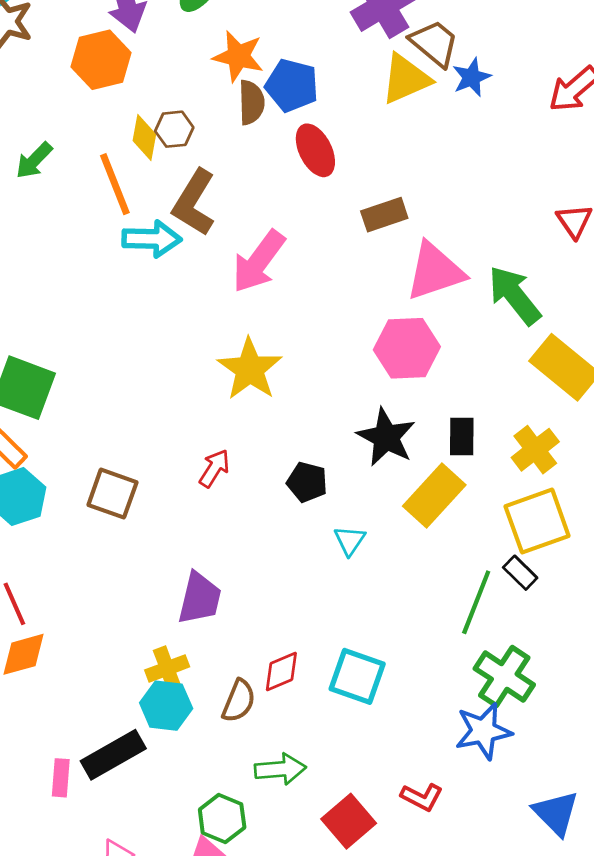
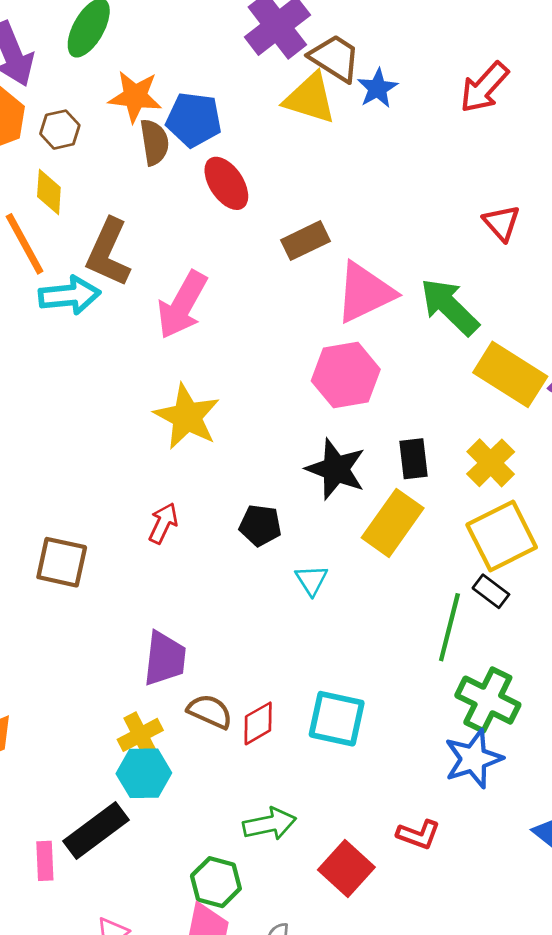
yellow triangle: (406, 79) -> (310, 98), turned 48
brown hexagon: (174, 129) -> (60, 130), moved
brown semicircle: (239, 701) -> (210, 711), moved, turned -81

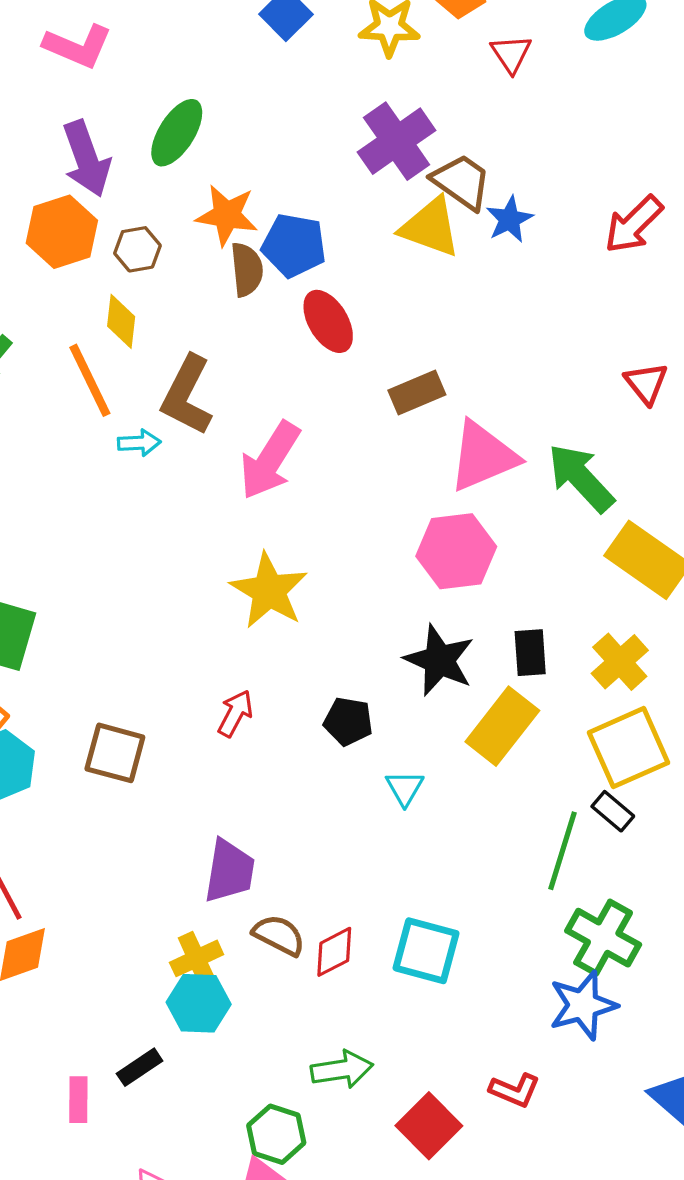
cyan arrow: (69, 295) -> (139, 443), size x0.6
black rectangle: (96, 830) -> (140, 1067), size x0.6

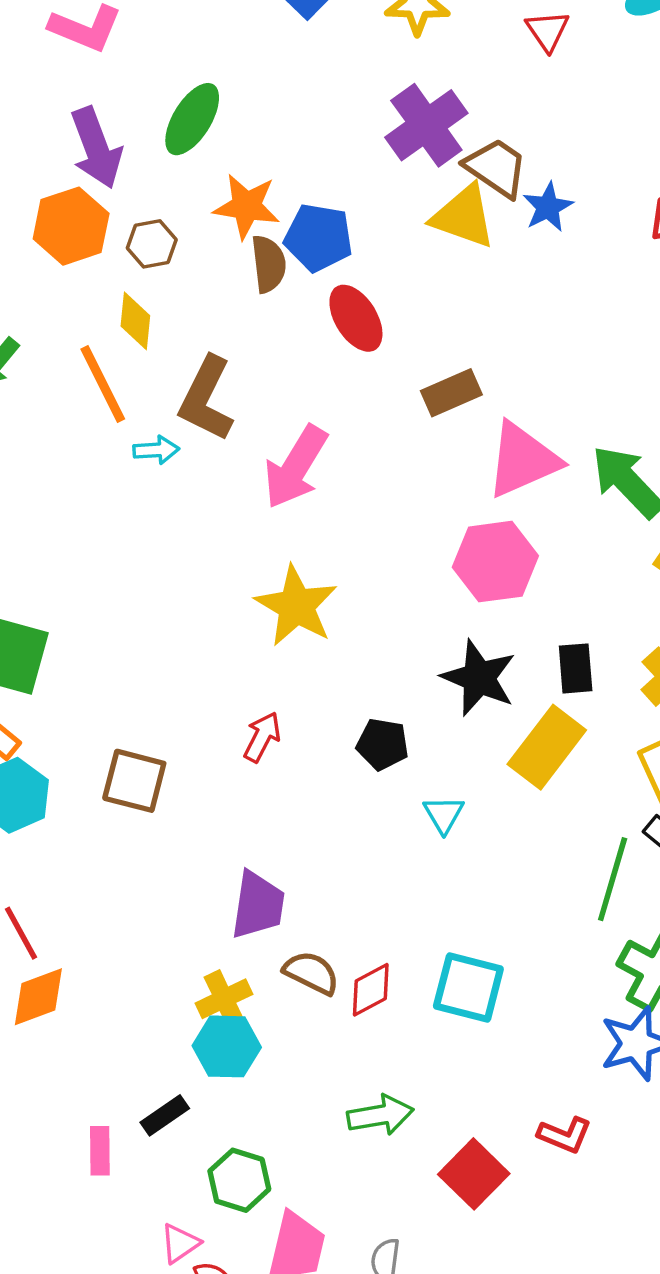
green hexagon: (276, 1134) -> (239, 1180), moved

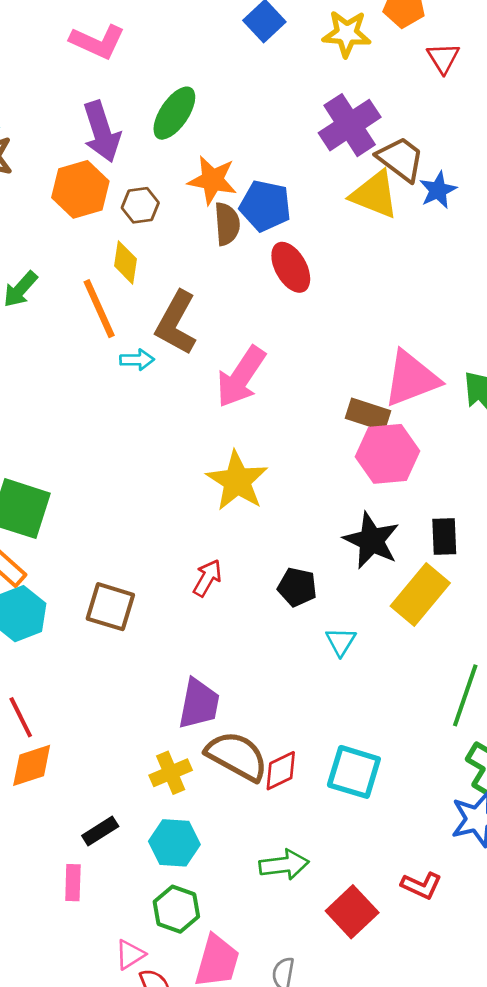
brown rectangle: (451, 393) -> (368, 414), moved, turned 39
brown semicircle: (311, 973) -> (237, 756), size x1.5
cyan hexagon: (227, 1046) -> (174, 843), moved
black rectangle: (165, 1115) -> (100, 831), moved

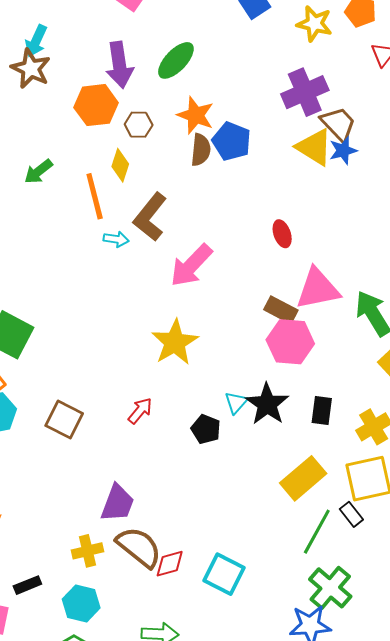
blue star: (438, 190) -> (343, 150), moved
red ellipse: (291, 267) -> (282, 234), moved, size x0.7
yellow rectangle: (420, 594) -> (303, 478), moved
cyan triangle: (341, 642) -> (236, 403), moved

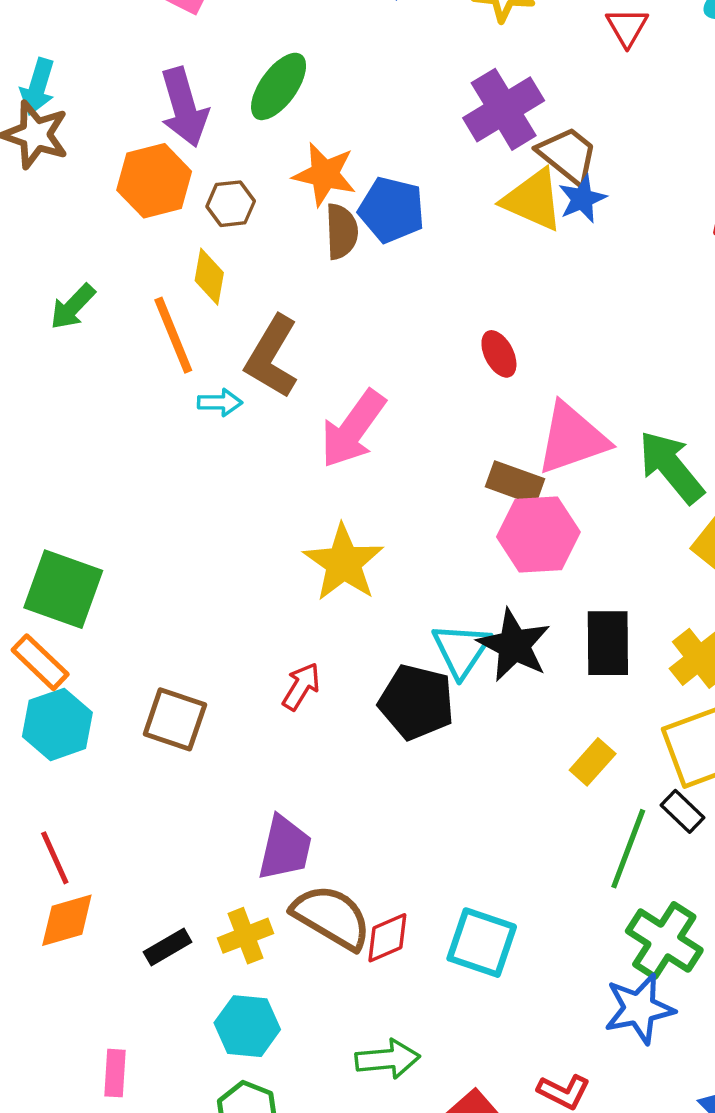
cyan triangle: (236, 403) -> (461, 650), size x1.5
black rectangle: (322, 411) -> (608, 643), size x1.4
black pentagon: (206, 429) -> (417, 702), size x1.5
yellow rectangle: (303, 478) -> (593, 762), size x0.6
black rectangle: (27, 585) -> (168, 947), moved

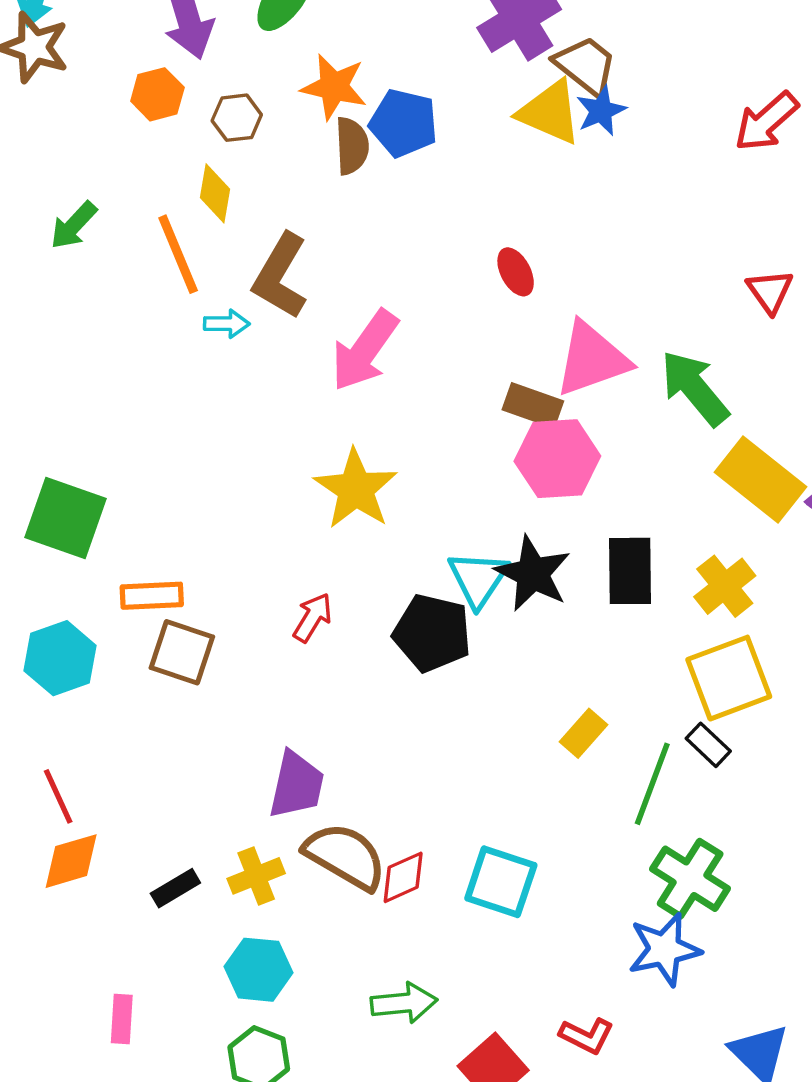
orange hexagon: (154, 181) -> (157, 94), size x0.7
orange rectangle: (40, 662) -> (152, 596), moved, turned -46
yellow rectangle: (593, 762) -> (584, 733), moved

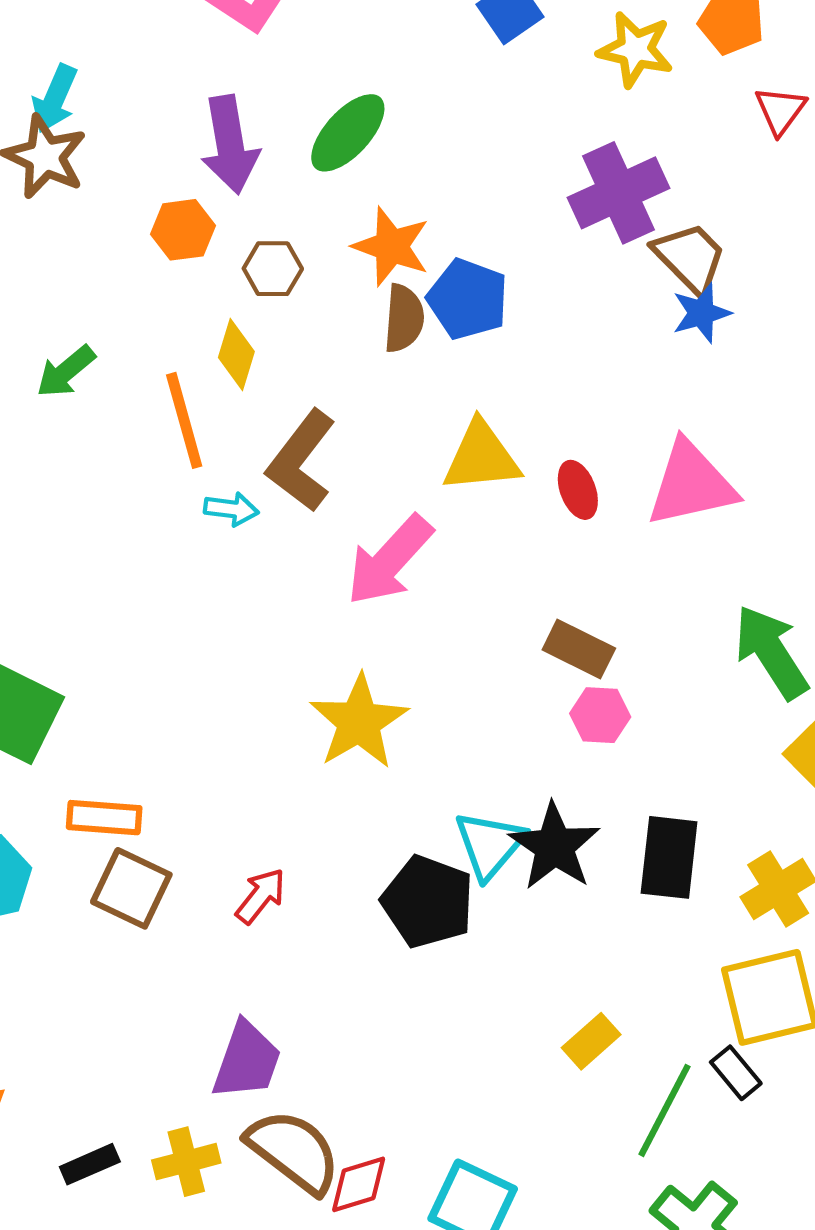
yellow triangle: (550, 112) -> (481, 457), moved, turned -36
pink triangle: (592, 359) -> (691, 484), moved
pink hexagon: (557, 459) -> (600, 715), size x0.6
red arrow: (312, 617) -> (261, 896), moved

